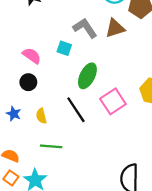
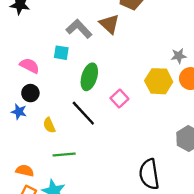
brown triangle: (115, 28) -> (109, 24), turned -50
pink square: (113, 101) -> (119, 99), size x0.7
blue star: (14, 114) -> (19, 112), moved

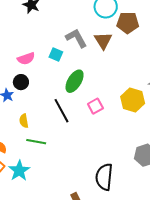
pink semicircle: (29, 66) -> (26, 59), turned 120
yellow semicircle: (49, 125) -> (24, 121), moved

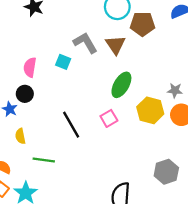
pink semicircle: (26, 59) -> (30, 67), turned 120
green ellipse: (75, 81) -> (121, 85), moved
yellow semicircle: (24, 121) -> (20, 136), moved

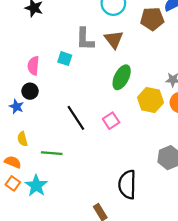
brown pentagon: (142, 24) -> (152, 19), moved
gray L-shape: (85, 43) -> (85, 39), turned -145
pink square: (109, 118) -> (111, 121), moved
yellow semicircle: (20, 136) -> (22, 139), moved

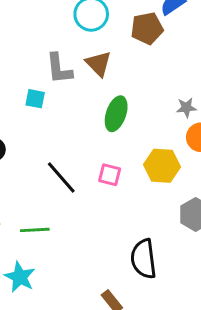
yellow hexagon: (150, 100) -> (162, 166), moved
pink square: (111, 121) -> (110, 175), turned -35

